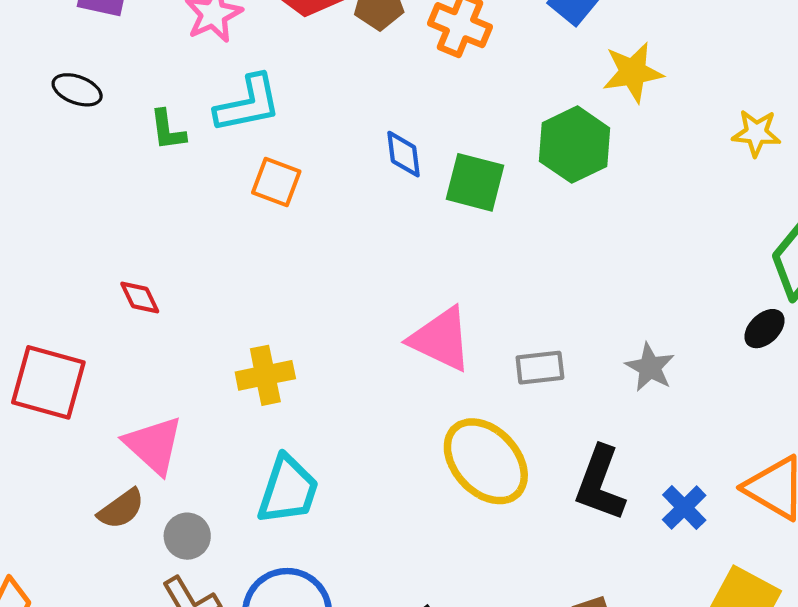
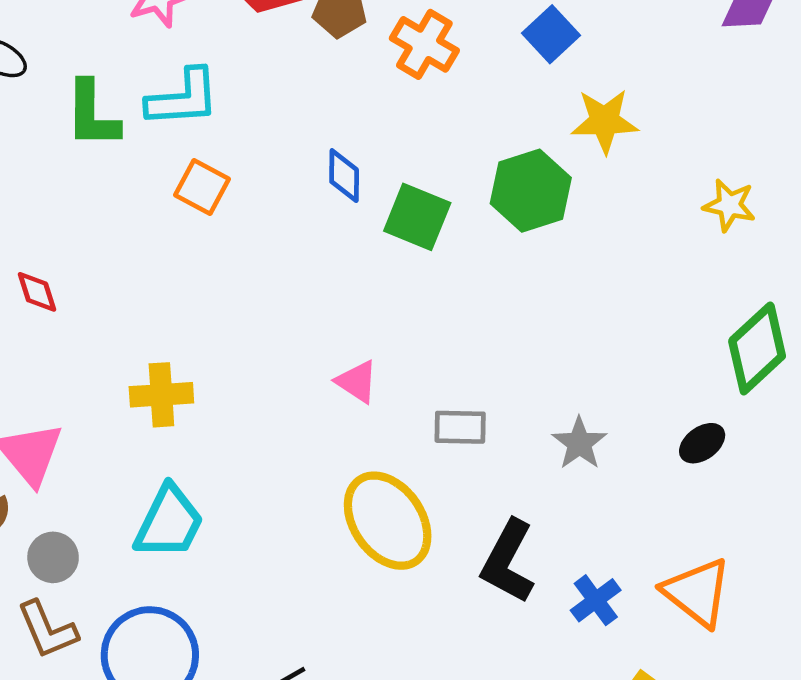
green L-shape: (168, 130) -> (92, 115), size x1.5
black ellipse: (765, 329) -> (702, 443), moved
pink triangle: (441, 339) -> (357, 382), size x0.6

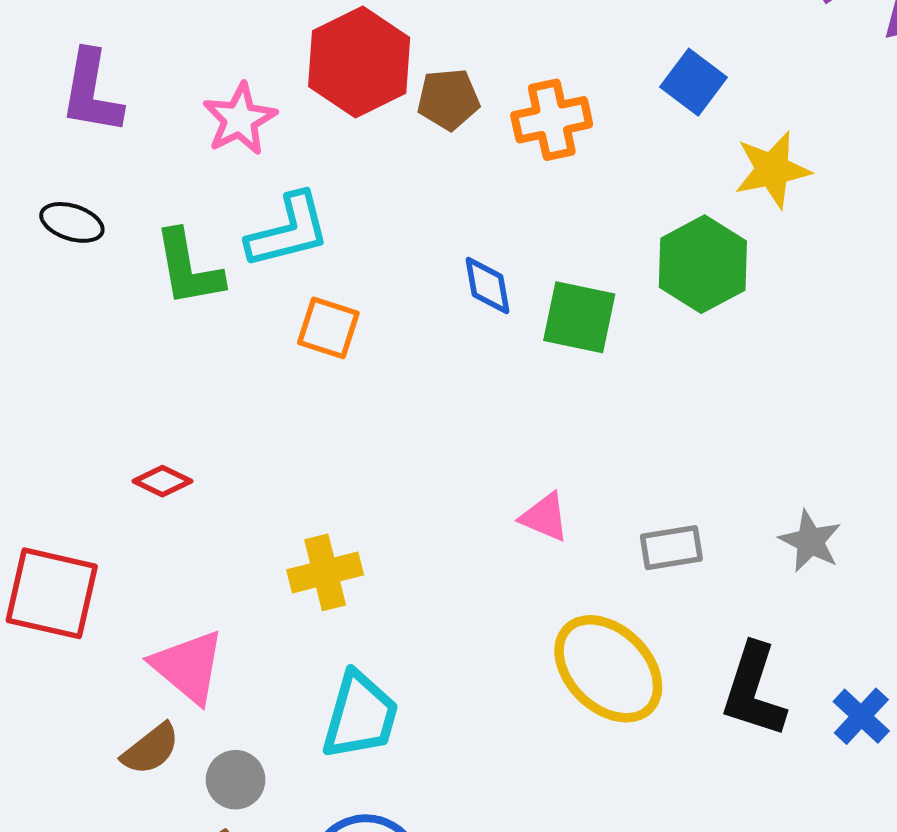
orange cross: (424, 44) -> (552, 120), turned -32
red diamond: (37, 292) -> (162, 481), turned -36

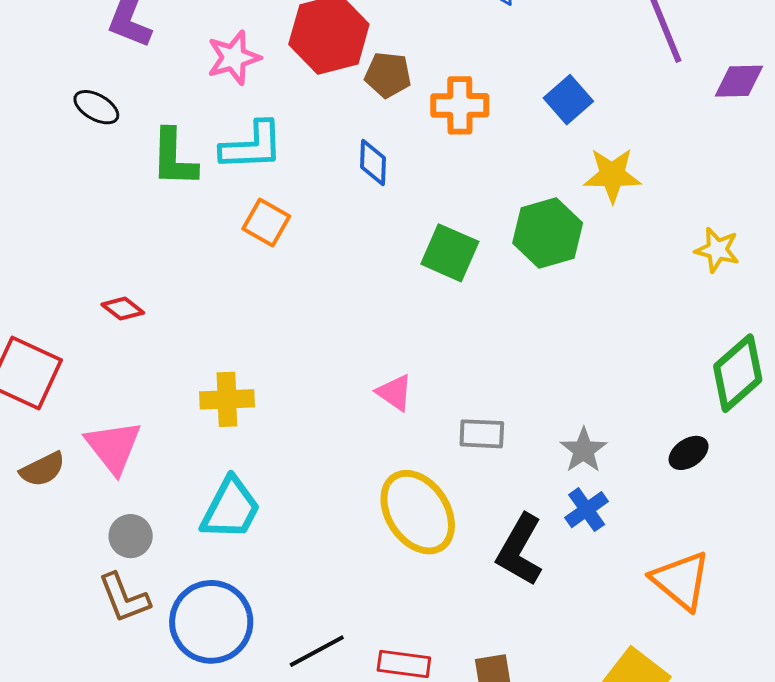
blue diamond: (488, 286) -> (373, 163), moved
blue cross: (861, 716) -> (587, 510), moved
brown semicircle: (151, 749) -> (43, 469), moved

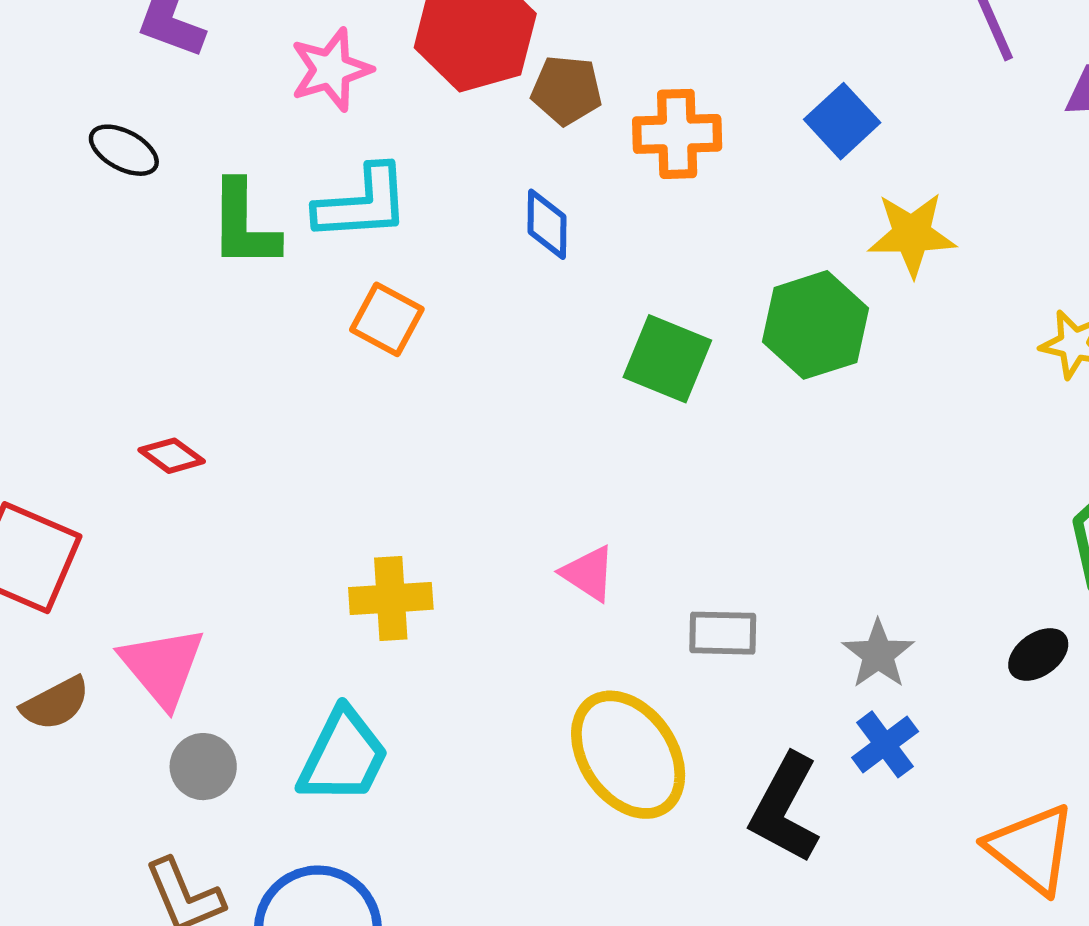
yellow cross: (227, 399) -> (391, 598), moved
gray circle: (131, 536) -> (203, 767), moved

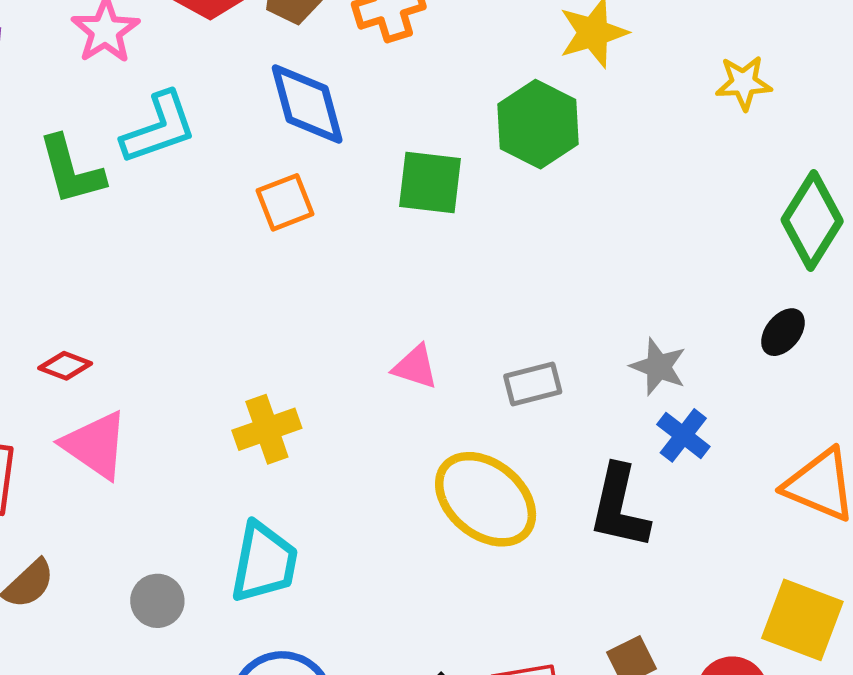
blue diamond: (547, 224) -> (307, 104), size x1.6
orange square: (387, 319) -> (285, 202), moved, turned -34
pink triangle: (162, 667) -> (95, 445), moved

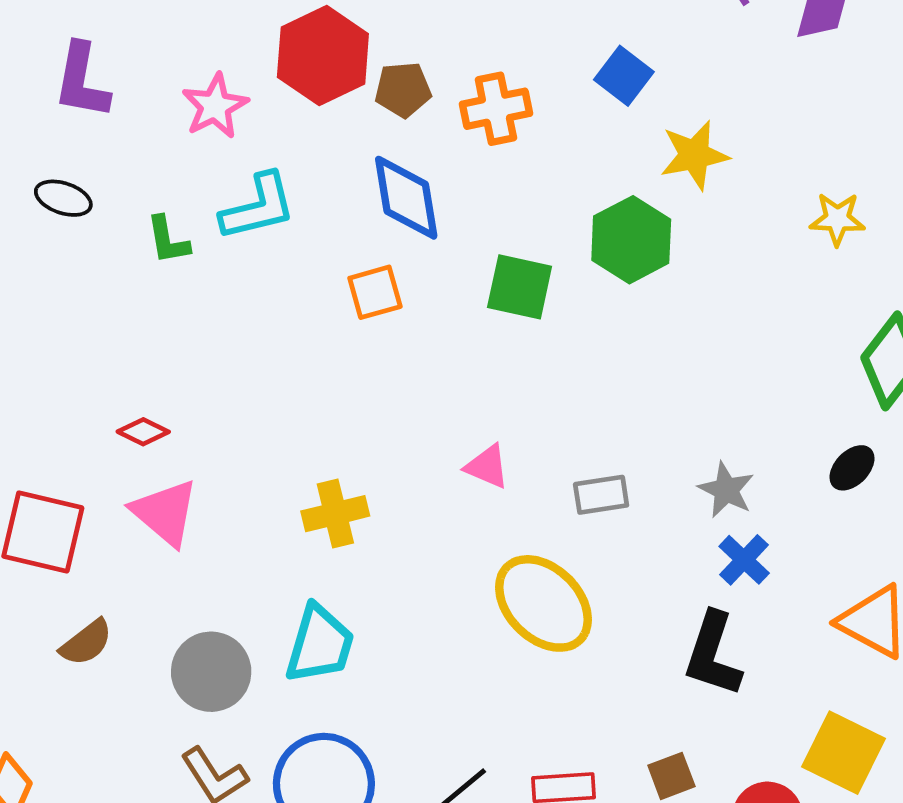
green L-shape: (71, 170) -> (168, 240), size x0.7
black L-shape: (619, 507) -> (713, 654), moved
gray circle: (157, 601) -> (211, 672), size x1.5

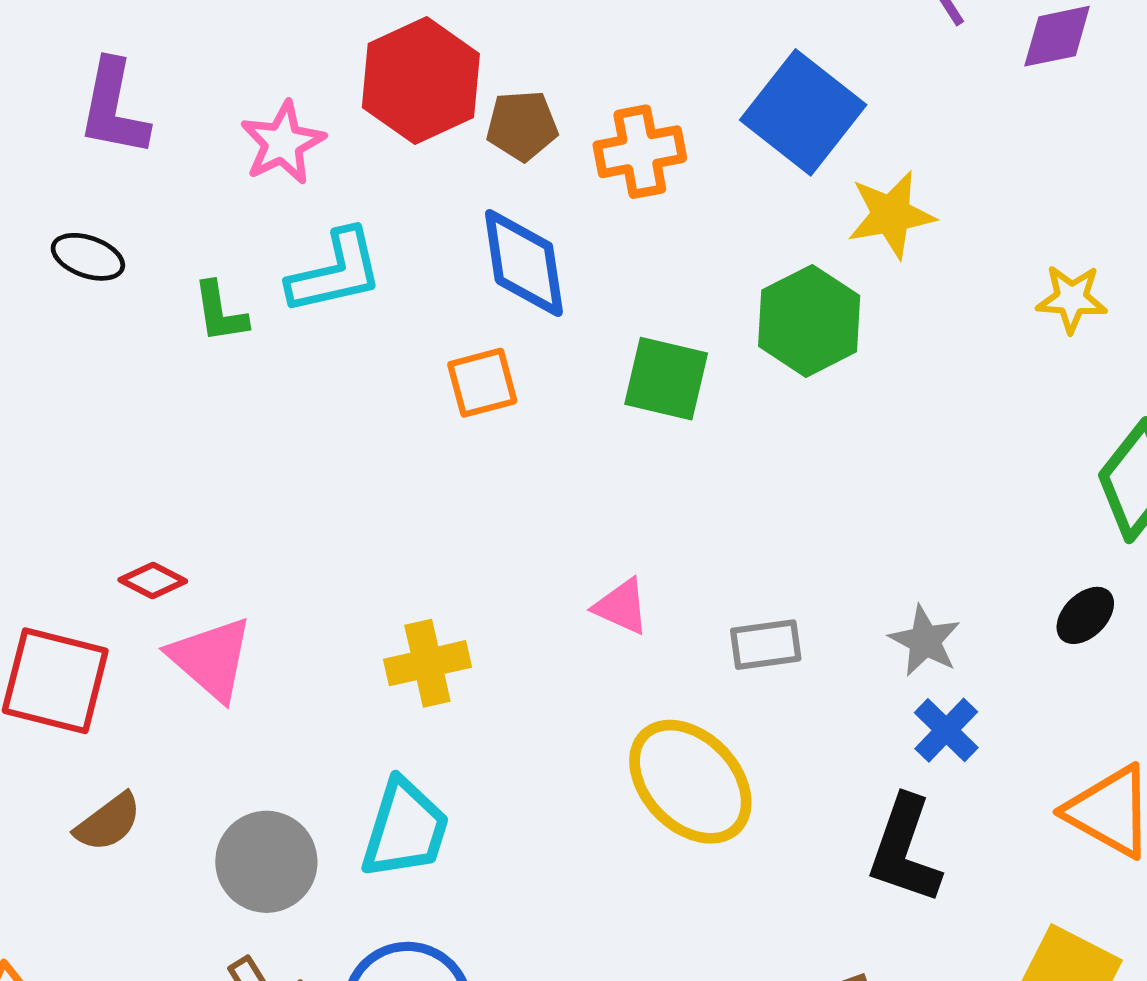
blue square: (624, 76) -> (803, 112), size x1.6
red diamond: (143, 432) -> (153, 581), moved

